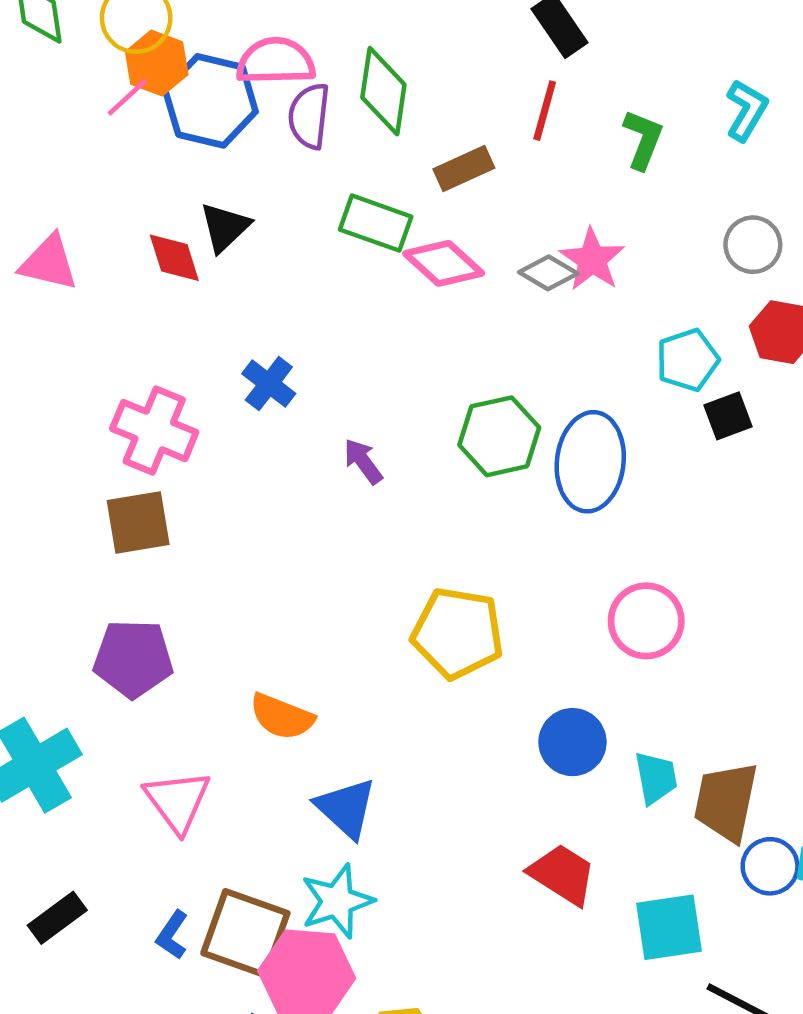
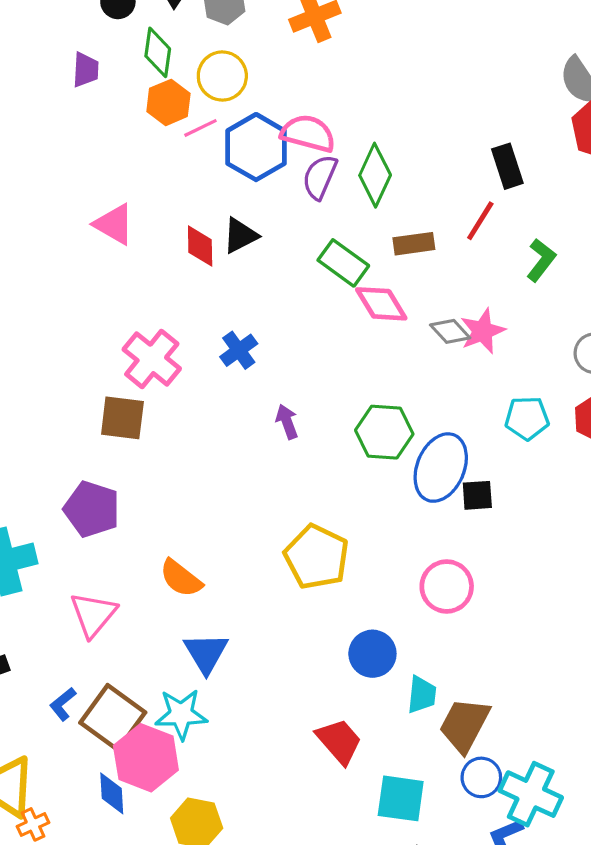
orange hexagon: (157, 63) -> (168, 102), moved
black square: (728, 416) -> (477, 495), moved

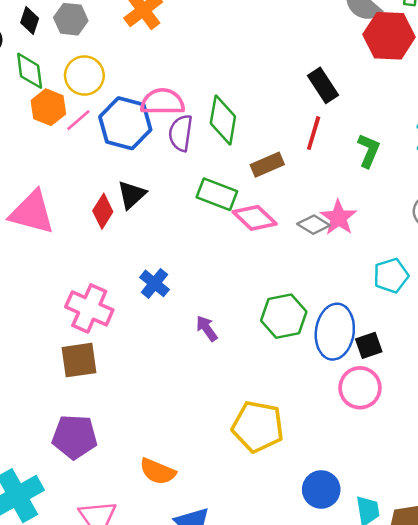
pink triangle: (114, 224) -> (32, 212), size x1.4
red diamond: (200, 246) -> (103, 211), turned 48
pink circle: (447, 586) -> (360, 388), moved

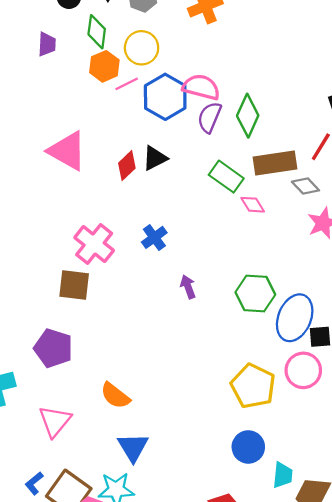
brown rectangle: (267, 165) -> (275, 163), size x1.5
pink diamond: (255, 218) -> (253, 205), size x0.7
gray diamond: (314, 225) -> (305, 186), moved
yellow pentagon: (258, 427) -> (253, 386), moved

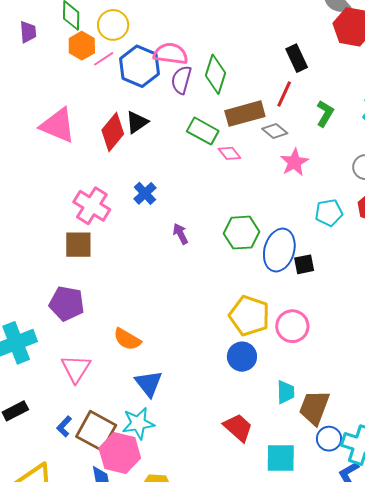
red diamond: (127, 166) -> (113, 132), size x1.4
pink circle: (303, 370) -> (292, 326), moved
blue circle: (248, 447) -> (242, 357), moved

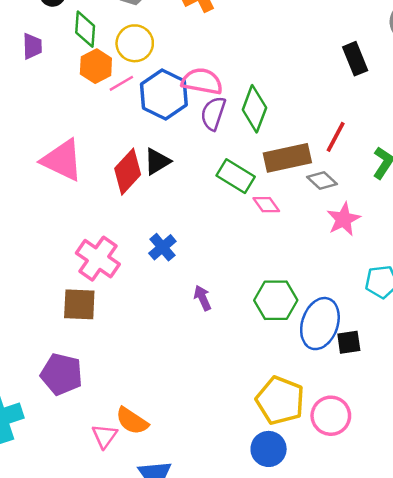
black rectangle: (297, 58) -> (355, 59), moved
pink triangle: (76, 369) -> (105, 436), moved, size x0.7

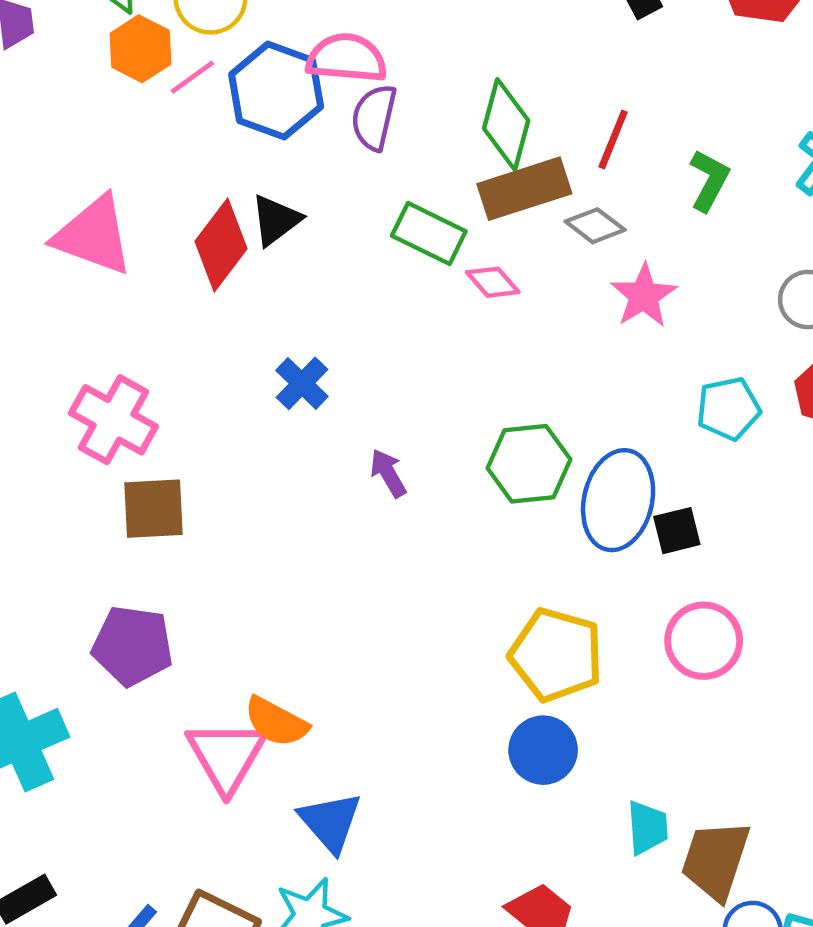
green diamond: (254, 109) -> (506, 125), moved
pink cross: (98, 259) -> (113, 420), moved
pink circle: (331, 416) -> (704, 641), moved
pink triangle: (105, 436) -> (226, 756), size x1.6

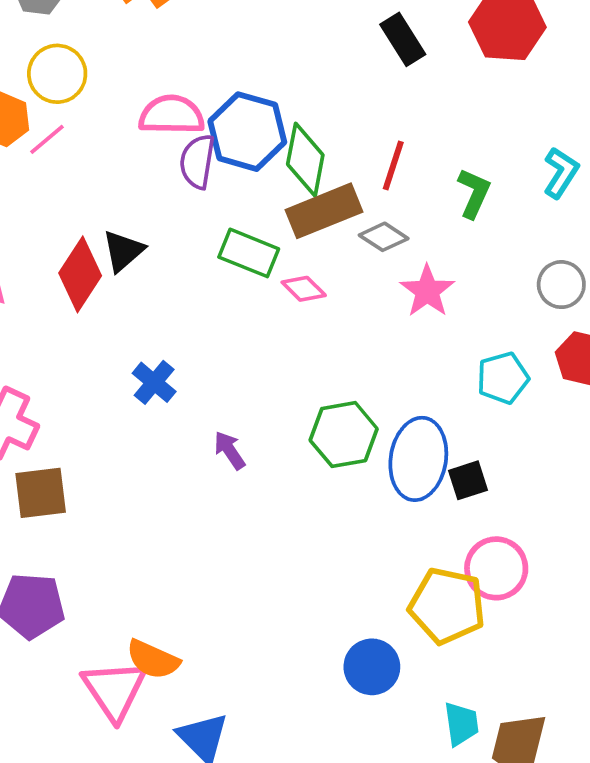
blue hexagon: (276, 91) -> (247, 132), moved
yellow pentagon: (556, 655) -> (447, 606), moved

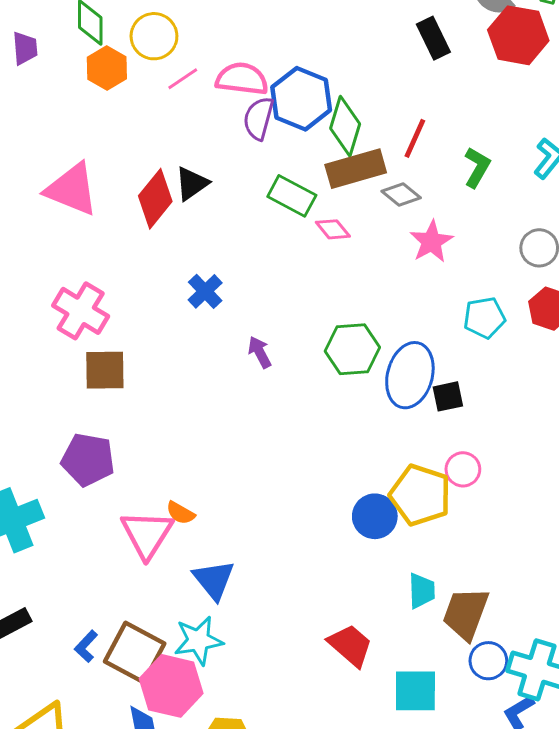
pink line: (47, 139) -> (183, 79), moved
pink circle: (496, 568) -> (463, 469), size x0.7
orange semicircle: (153, 660) -> (180, 513), size x0.7
blue circle: (372, 667) -> (375, 516), moved

